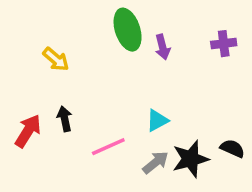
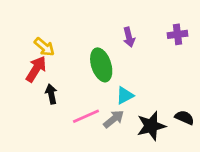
green ellipse: (128, 30) -> (101, 65), moved
red arrow: (28, 131) -> (36, 69), moved
gray arrow: (156, 162) -> (114, 119), moved

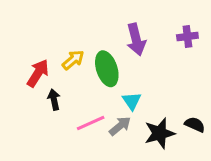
purple arrow: (129, 37) -> (136, 39), size x1.5
yellow arrow: (44, 47) -> (73, 60), moved, turned -80
cyan triangle: (125, 95) -> (132, 101), turned -36

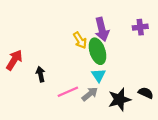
yellow arrow: (73, 60) -> (80, 40), moved, turned 98
green ellipse: (107, 69) -> (97, 51), moved
red arrow: (38, 73) -> (14, 60), moved

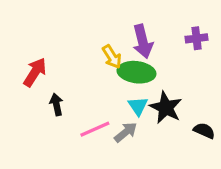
green ellipse: (97, 51) -> (136, 72), turned -65
red arrow: (14, 60) -> (35, 72), moved
black star: (119, 99) -> (166, 108), moved, turned -30

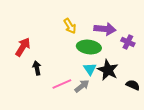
purple cross: (197, 38) -> (128, 42), moved, turned 32
purple arrow: (143, 41) -> (105, 29), moved, turned -70
yellow arrow: (112, 57) -> (70, 26), moved

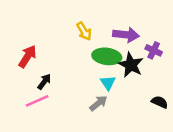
black arrow: (37, 68) -> (44, 82), turned 48
black star: (108, 70) -> (131, 65), moved
pink line: (62, 84) -> (37, 101), moved

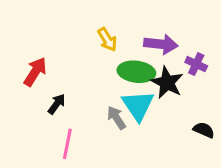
cyan triangle: (108, 83) -> (138, 105), size x1.6
pink line: (37, 101) -> (67, 144), moved, turned -55
gray arrow: (98, 103) -> (116, 118), moved, turned -84

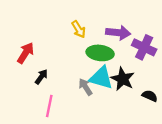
purple cross: (196, 64) -> (144, 47), size x1.5
black star: (167, 82) -> (123, 79), moved
cyan triangle: (138, 105) -> (101, 78), turned -40

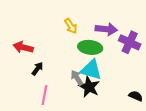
red arrow: (26, 53) -> (23, 47), turned -108
black star: (123, 79) -> (89, 87), moved
black semicircle: (150, 96) -> (136, 96), moved

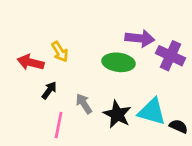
yellow arrow: (71, 26) -> (60, 52), moved
cyan triangle: (91, 70) -> (152, 112), moved
gray arrow: (77, 78) -> (84, 104), moved

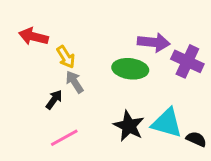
red arrow: (31, 62) -> (33, 37), moved
gray arrow: (84, 104) -> (75, 82), moved
pink line: (59, 125) -> (64, 138), turned 50

